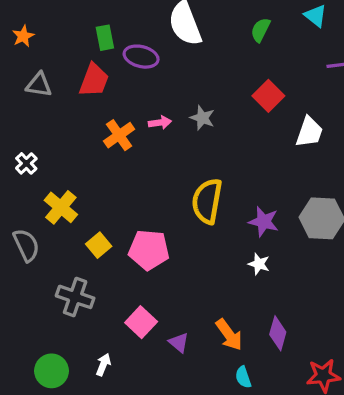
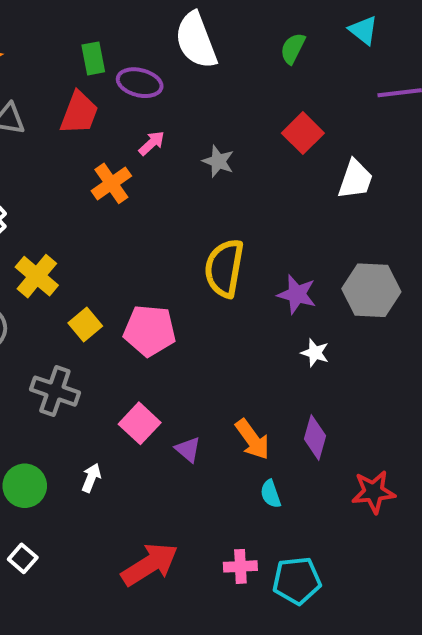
pink arrow: (160, 123) -> (152, 143), moved, turned -35
white star: (259, 264) -> (315, 353), moved

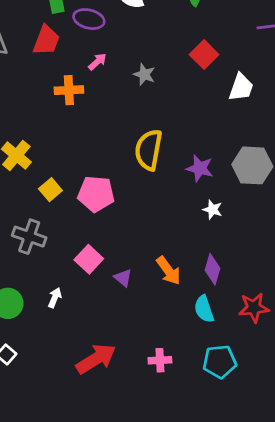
orange cross: (111, 183) -> (69, 90), turned 32
cyan semicircle: (271, 494) -> (204, 309), moved, size x1.4
cyan pentagon: (297, 581) -> (220, 362), moved

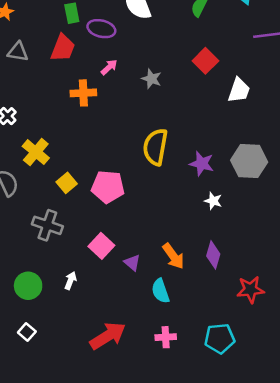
cyan semicircle: (204, 309) -> (161, 291), moved

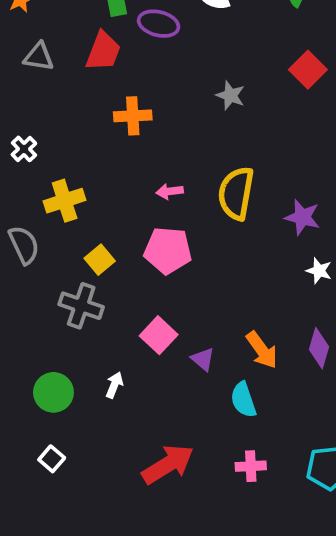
pink arrow: (109, 67) -> (170, 191), moved, turned -144
yellow cross: (36, 152) -> (65, 201), turned 32
yellow square: (67, 183) -> (100, 260), moved

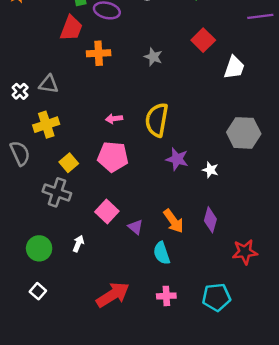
gray triangle: (39, 57) -> (49, 84), moved
orange cross: (133, 116) -> (99, 53), moved
purple star: (302, 217) -> (177, 159), moved

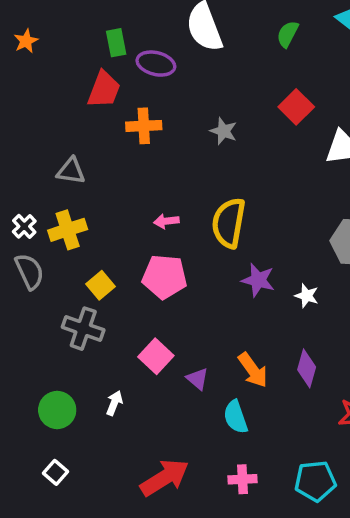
white cross: (20, 91) -> (24, 226), moved

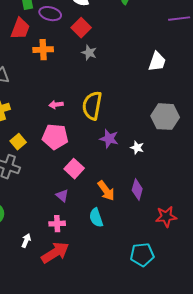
red square: (296, 107) -> (81, 28), moved
pink square: (156, 356) -> (74, 169), moved
purple triangle: (197, 379) -> (62, 196), moved
white arrow: (114, 403) -> (26, 241), moved
pink cross: (243, 479) -> (57, 224), moved

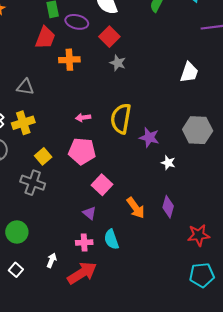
purple star: (109, 139) -> (149, 137), moved
cyan semicircle: (96, 218) -> (111, 239), moved
cyan pentagon: (142, 255) -> (202, 275), moved

